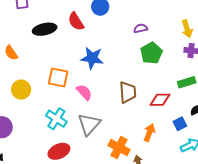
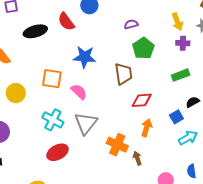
brown trapezoid: (128, 92) -> (123, 74), moved
red diamond: (160, 100) -> (142, 100), moved

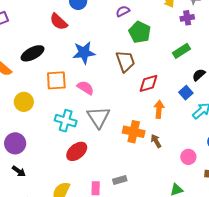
black ellipse: (35, 31) -> (33, 53), moved
purple cross: (183, 43) -> (187, 18), moved

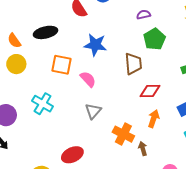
yellow circle: (24, 102) -> (16, 64), moved
gray triangle: (98, 117) -> (93, 111), size x0.7
cyan cross: (66, 121) -> (43, 104), moved
red ellipse: (77, 151) -> (72, 155), moved

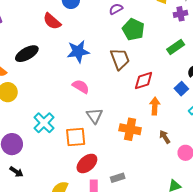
orange square: (62, 65) -> (76, 137), moved
cyan cross: (43, 104) -> (44, 123), turned 30
brown arrow: (143, 149) -> (165, 137), moved

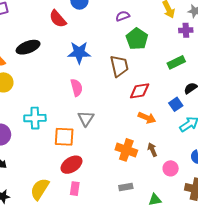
pink semicircle: (81, 87) -> (77, 88), turned 36
orange arrow: (155, 106) -> (147, 118), turned 102
cyan cross: (44, 123) -> (35, 118), turned 35
orange cross: (130, 129) -> (126, 150), moved
gray rectangle: (118, 178) -> (126, 187), moved

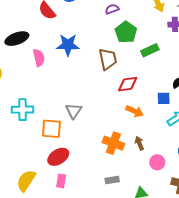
green rectangle: (176, 62) -> (150, 50), moved
pink semicircle: (77, 88) -> (39, 58), moved
blue square: (176, 104) -> (164, 98), turned 32

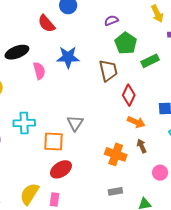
red diamond: (128, 84) -> (129, 95), turned -55
brown arrow: (139, 143) -> (142, 146), moved
pink rectangle: (61, 181) -> (55, 199), moved

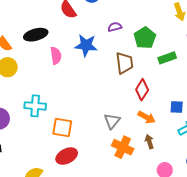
purple semicircle: (111, 20) -> (115, 27), moved
gray triangle: (75, 123) -> (112, 121), moved

